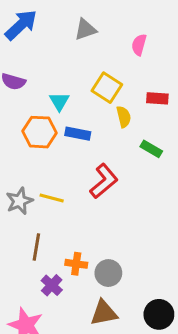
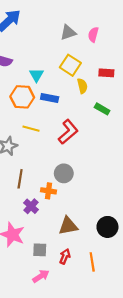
gray triangle: (85, 29) -> (68, 32), moved
yellow line: (52, 198) -> (31, 129), moved
gray circle: (108, 273) -> (64, 173), moved

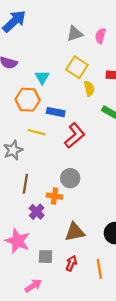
blue rectangle: (50, 98) -> (56, 112), moved
pink arrow: (41, 276) -> (33, 286), moved

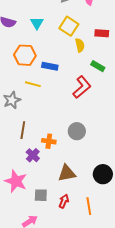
cyan triangle: (42, 77) -> (37, 23), moved
red L-shape: (75, 136) -> (82, 87), moved
gray circle: (70, 178) -> (77, 131), moved

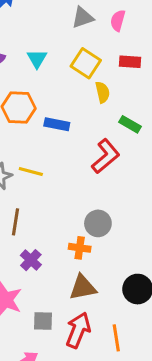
red rectangle: (102, 33) -> (130, 62), moved
yellow line: (33, 84) -> (31, 172), moved
orange cross: (49, 141) -> (80, 248), moved
red arrow: (64, 201) -> (78, 330), size x1.6

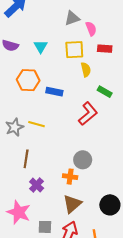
pink semicircle: (118, 21) -> (91, 29), moved, turned 144
yellow square: (86, 63) -> (74, 50), turned -36
brown triangle: (83, 287) -> (72, 204), turned -30

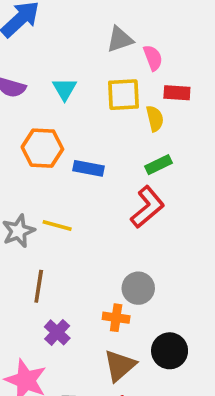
yellow semicircle: (86, 70) -> (155, 119), moved
green rectangle: (105, 92) -> (158, 165), moved, turned -56
black circle: (110, 205) -> (170, 351), moved

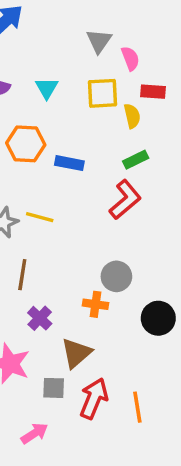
gray triangle: (120, 39) -> (99, 41), turned -36
black circle: (170, 351) -> (158, 318), moved
brown triangle: (120, 366) -> (76, 353), moved

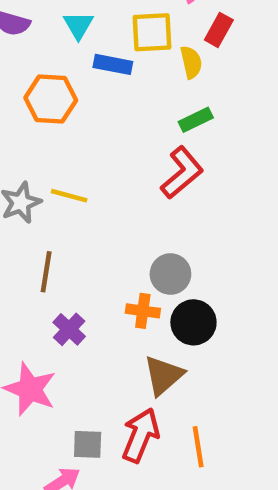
red rectangle: (153, 92) -> (219, 30), turned -65
blue rectangle: (69, 163) -> (113, 64), moved
black circle: (158, 318) -> (193, 322), moved
brown triangle: (76, 353) -> (164, 375), moved
gray square: (54, 388) -> (88, 444), moved

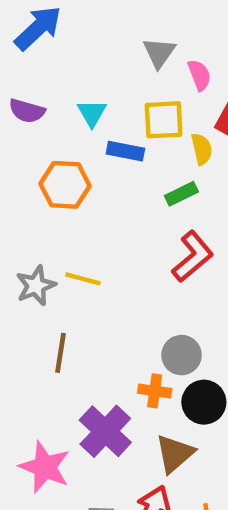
green rectangle: (196, 120) -> (181, 194), moved
purple cross: (69, 329) -> (105, 431), moved, size x1.6

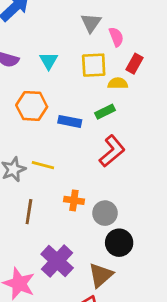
yellow semicircle: (202, 149) -> (118, 83), turned -78
blue rectangle: (125, 151) -> (70, 121), moved
orange cross: (155, 391) -> (74, 200), moved

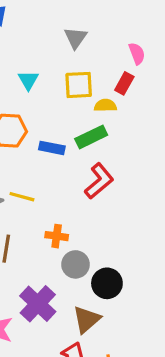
pink semicircle: (116, 37) -> (137, 53), moved
green rectangle: (105, 112) -> (91, 137), size x1.4
gray circle: (105, 213) -> (75, 264), moved

